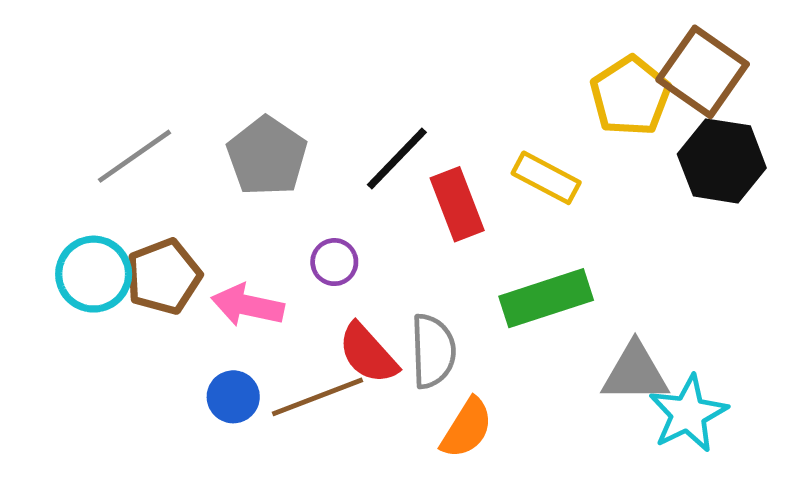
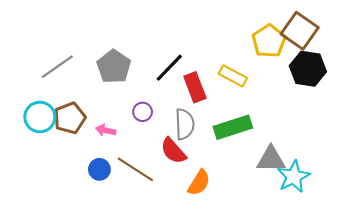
pink arrow: (248, 305) -> (106, 130), size x0.7
gray semicircle: (433, 351) -> (185, 124), moved
red semicircle: (368, 354) -> (173, 151), moved
brown line: (317, 397) -> (135, 169), turned 54

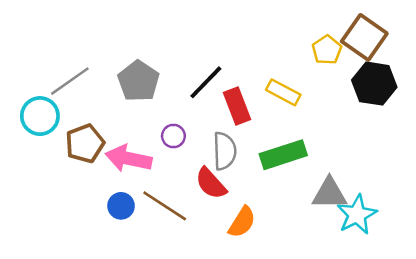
yellow pentagon: (269, 41) -> (327, 50), size x0.7
cyan circle: (40, 117) -> (40, 116), moved
pink arrow: (106, 130) -> (129, 158), size x1.8

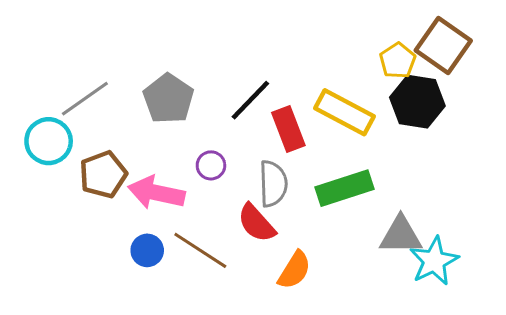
black hexagon: (374, 84) -> (417, 102), moved
yellow rectangle: (283, 92) -> (345, 112), size x1.4

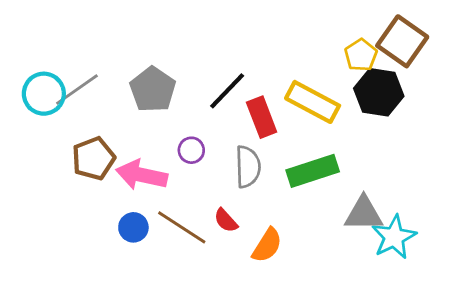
cyan circle: (49, 141) -> (44, 94), moved
red semicircle: (256, 223) -> (226, 220), moved, size x0.7

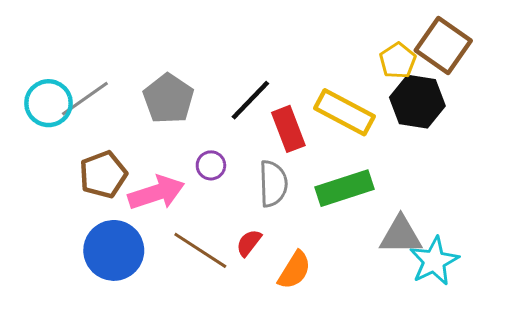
pink arrow: (142, 175) -> (156, 193), turned 150
red semicircle: (226, 220) -> (249, 243), turned 80
blue circle: (133, 227) -> (114, 250), moved, size x1.8

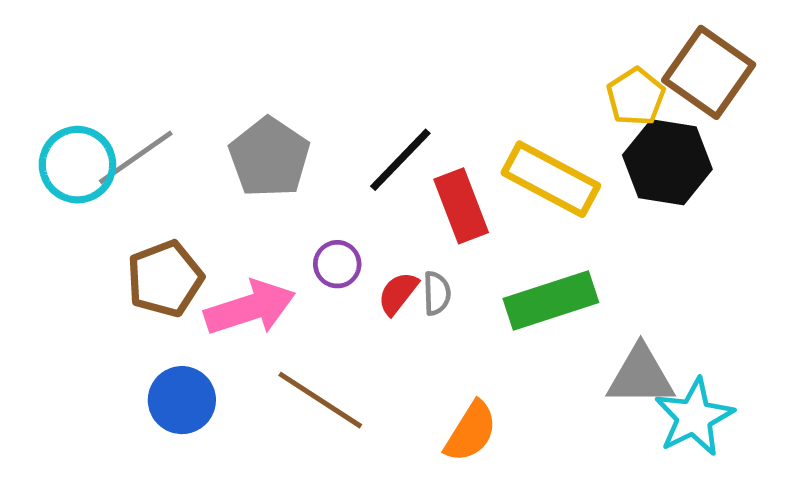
gray semicircle: (273, 184) -> (437, 293), size x0.6
red semicircle: (249, 243) -> (398, 293), moved
blue circle: (114, 250) -> (182, 400), size x0.7

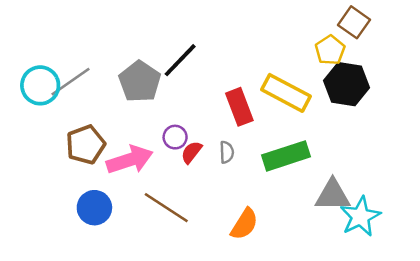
brown square: (709, 72) -> (354, 22), moved, size x0.7
black line: (400, 160) -> (180, 60), moved
red semicircle: (398, 293) -> (191, 152), moved

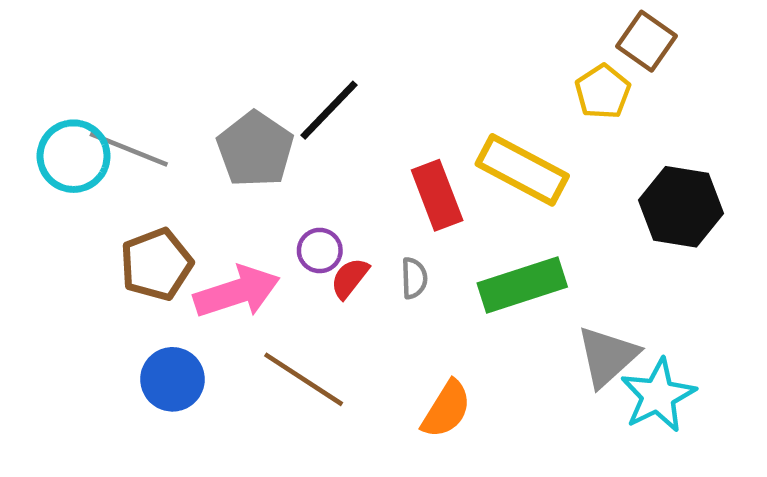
gray line: (70, 82) -> (129, 149), turned 57
black hexagon: (346, 84) -> (681, 207), moved
gray triangle: (333, 195) -> (607, 356), turned -42

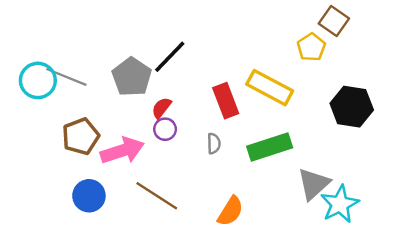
red semicircle: (350, 278) -> (161, 108), moved

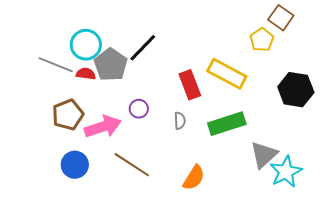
cyan circle: (38, 80) -> (86, 45), moved
red semicircle: (161, 108) -> (86, 74), moved, turned 60

